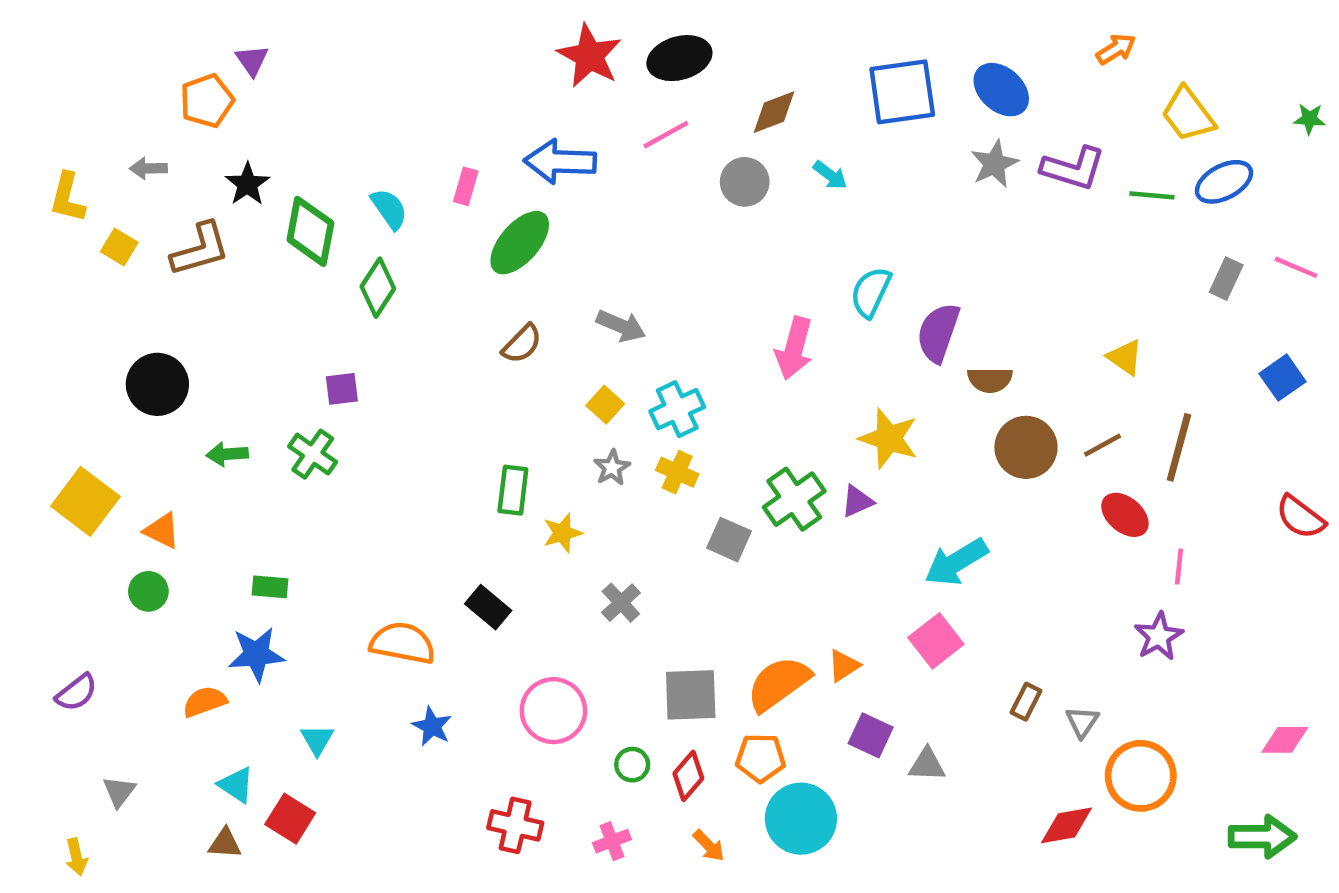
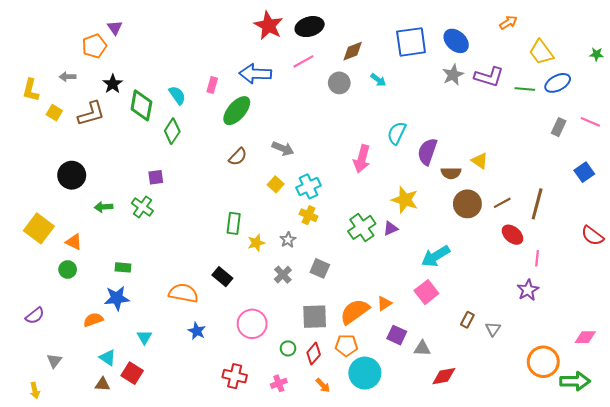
yellow triangle: (1125, 357) -> (480, 161), moved
gray star: (612, 468) -> (288, 240), moved
gray square: (729, 540) -> (320, 268), moved
orange circle: (1141, 776) -> (543, 362), moved
red diamond: (1066, 825) -> (444, 376), moved

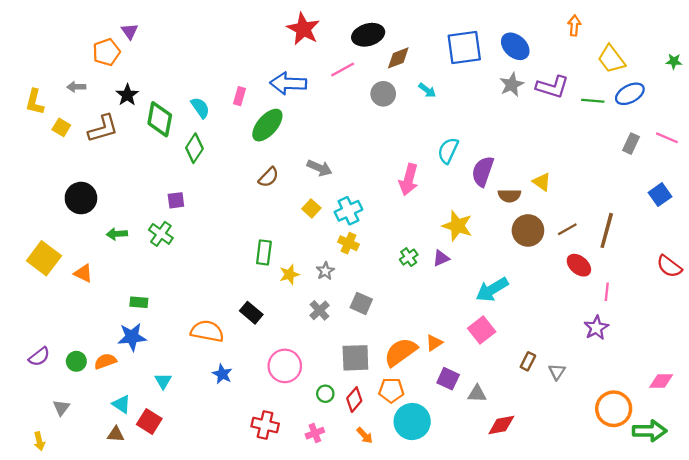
orange arrow: (508, 22) -> (574, 25), turned -54
black ellipse: (310, 27) -> (368, 35), moved
green cross: (362, 227) -> (409, 257), size x0.6
green circle: (68, 269) -> (76, 361), moved

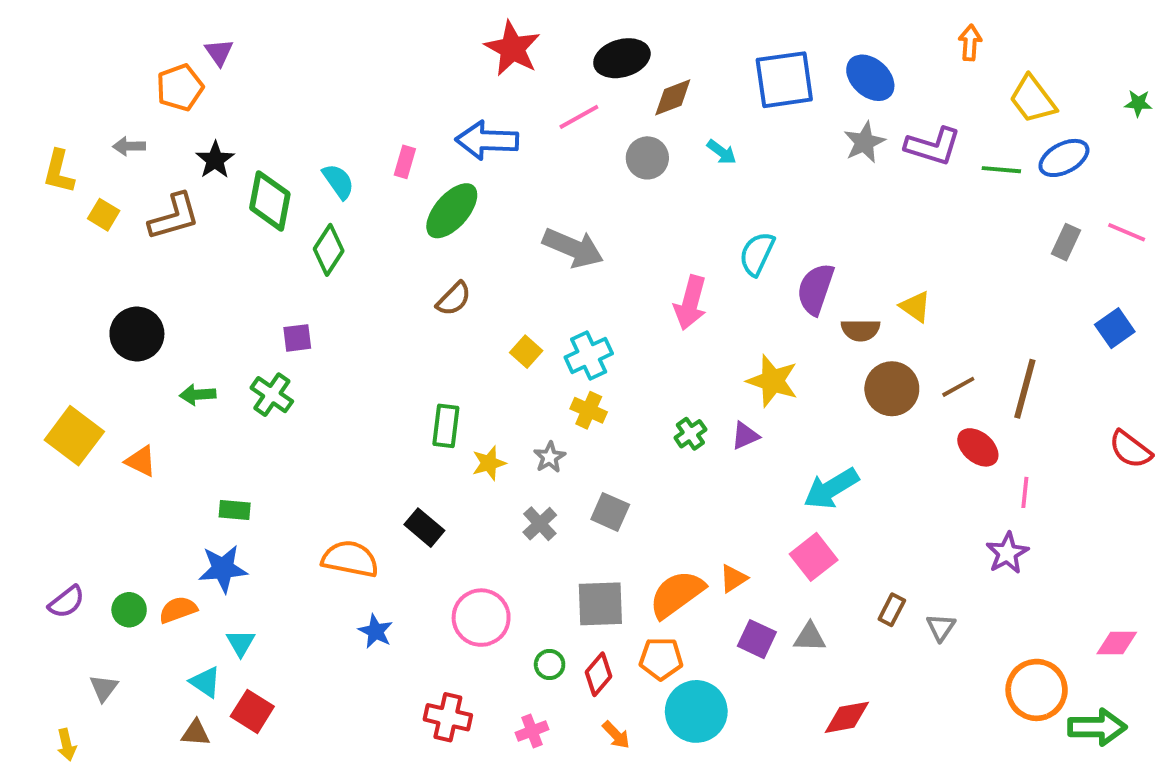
gray arrow: (320, 168) -> (573, 248), moved, size x1.4
cyan triangle: (163, 381) -> (241, 643), moved
gray triangle: (477, 394) -> (810, 637), moved

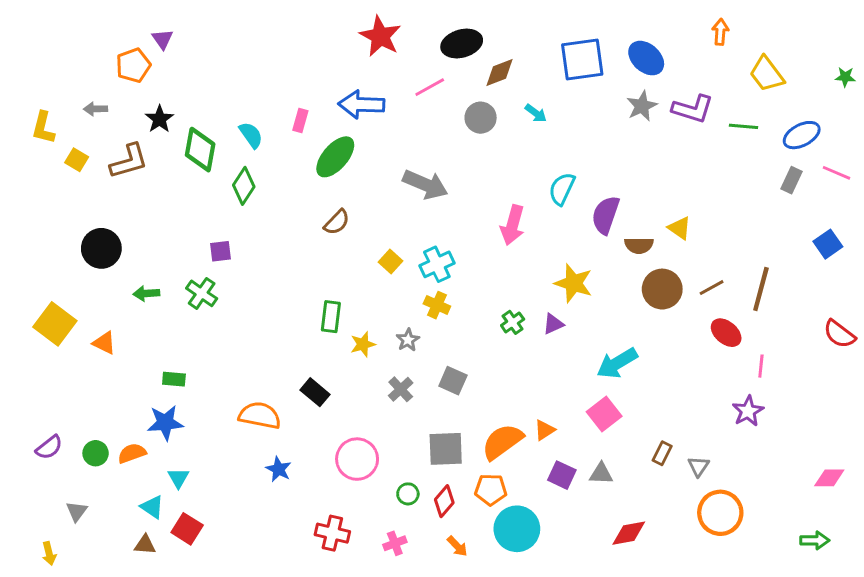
blue ellipse: (1064, 158) -> (802, 135), moved
orange circle: (1037, 690) -> (720, 513), moved
green arrow: (1097, 727) -> (815, 540), size x0.7

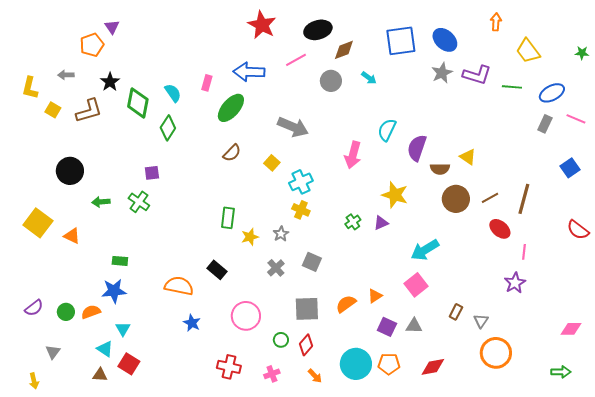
yellow square: (390, 261) -> (272, 163), moved
orange semicircle: (502, 442) -> (346, 304), size x0.7
orange pentagon: (491, 490) -> (389, 364), moved

